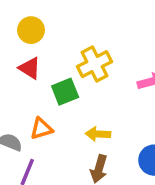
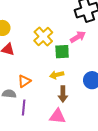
green square: (65, 92) -> (62, 52), moved, turned 35

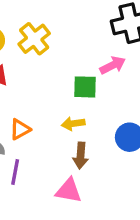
yellow cross: (43, 36) -> (34, 39), moved

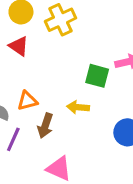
brown arrow: (81, 156) -> (45, 126), moved

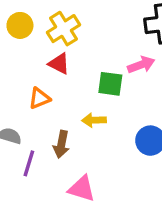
red triangle: (19, 46) -> (59, 64), moved
orange triangle: (27, 101) -> (39, 98), moved

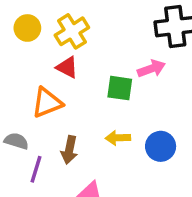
orange triangle: (39, 98) -> (47, 103), size x1.4
yellow arrow: (94, 120) -> (118, 138), moved

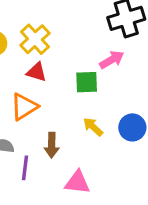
yellow arrow: (118, 138) -> (93, 127), turned 55

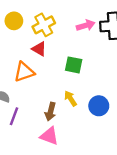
pink arrow: (112, 60) -> (86, 25), moved
brown arrow: (52, 145) -> (51, 112), moved

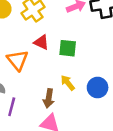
red triangle: (39, 49) -> (41, 42), moved
orange triangle: (24, 72) -> (18, 60), turned -45

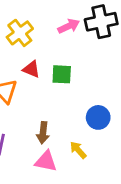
yellow arrow: (68, 83) -> (78, 150), moved

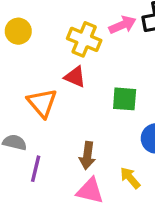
yellow cross: (20, 33) -> (84, 39), moved, turned -32
green square: (62, 74) -> (125, 99), moved

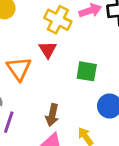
red triangle: (75, 77) -> (48, 50), turned 30

